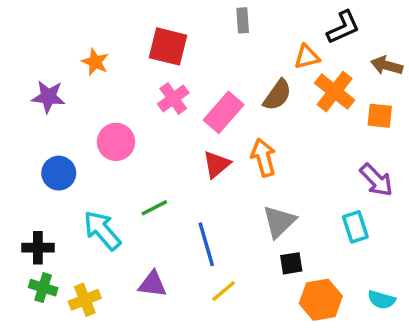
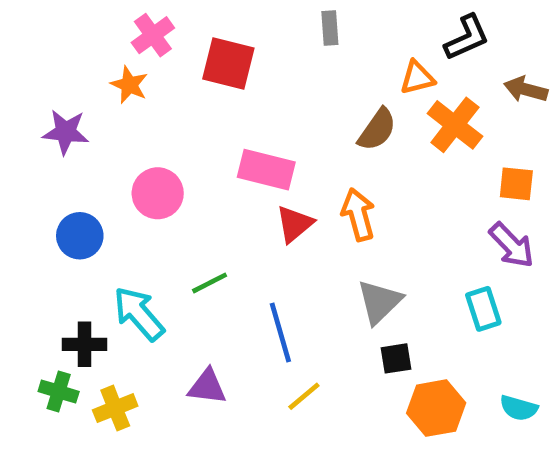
pink cross: (173, 98) -> (153, 35), moved
pink rectangle: (224, 112) -> (266, 170), moved, turned 63
orange square: (380, 116) -> (516, 184), moved
black cross: (38, 248) -> (85, 344), moved

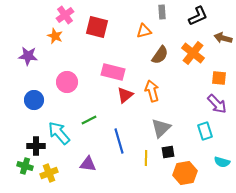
gray rectangle: (330, 28) -> (162, 12), moved
orange triangle: (417, 78) -> (144, 31), moved
yellow line: (304, 396) -> (146, 158), moved, turned -49
cyan semicircle: (519, 408) -> (222, 162), moved

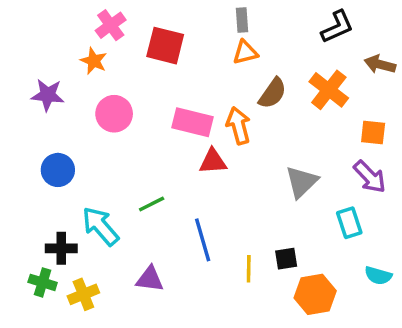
gray rectangle: (162, 12) -> (242, 20), moved
pink circle: (67, 82) -> (114, 114), moved
orange arrow: (152, 91) -> (238, 126), moved
red triangle: (125, 95) -> (213, 161), turned 36
gray triangle: (161, 128) -> (302, 182), moved

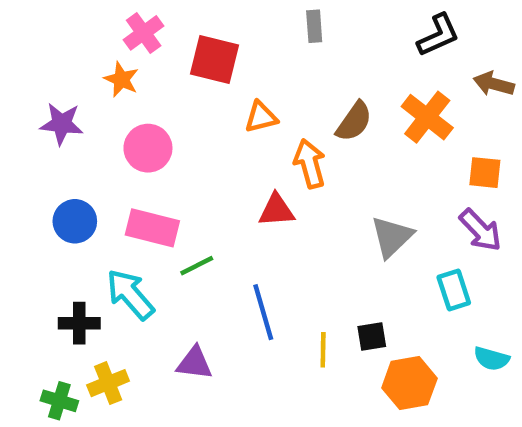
orange triangle: (245, 52) -> (261, 117), moved
pink rectangle: (192, 122) -> (152, 228), moved
green cross: (43, 282) -> (59, 401), moved

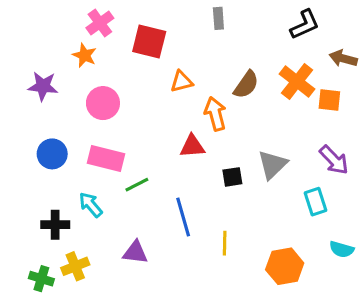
orange square: (485, 173) -> (329, 100), moved
cyan arrow: (130, 294) -> (91, 205), size x0.7
black square: (372, 336) -> (232, 177), moved

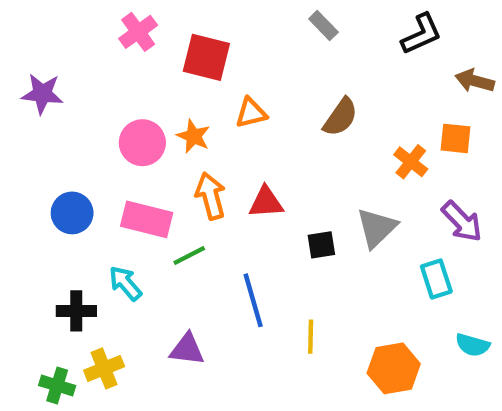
gray rectangle: (218, 18) -> (323, 26), moved, turned -40
orange star: (84, 55) -> (193, 136), moved
orange cross: (297, 82) -> (411, 162), moved, size x0.7
purple star: (43, 86) -> (42, 94), moved
orange arrow: (215, 114) -> (211, 196), moved

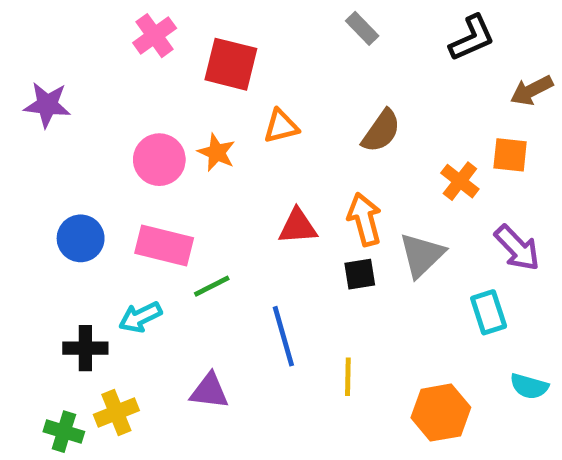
brown arrow: (475, 81) -> (532, 90), turned -42
orange arrow: (211, 196) -> (365, 219), moved
cyan arrow: (125, 283) -> (140, 317), turned -75

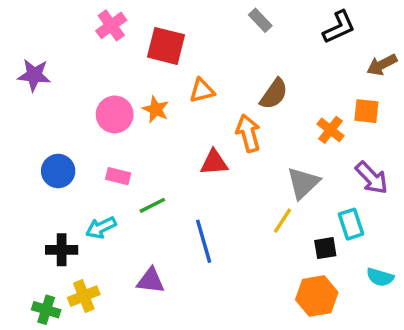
orange arrow: (365, 219) -> (248, 133), moved
pink rectangle: (164, 246) -> (118, 176), size x0.6
black square: (360, 274) -> (325, 248), moved
yellow line: (348, 377) -> (283, 221), moved, turned 32

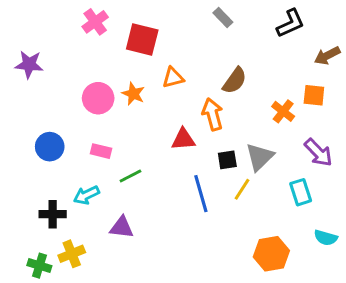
blue line: (204, 241) -> (201, 194), moved
black square: (325, 248) -> (227, 160), moved
purple triangle: (151, 281) -> (122, 227), moved

